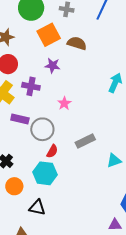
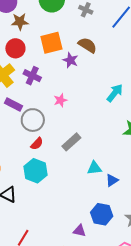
orange square: (49, 35) -> (51, 43), moved
purple star: (52, 66) -> (70, 60), moved
gray rectangle: (85, 141) -> (71, 142), turned -30
cyan hexagon: (45, 173) -> (36, 171), moved

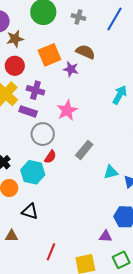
pink star: (60, 100) -> (67, 110), size x1.5
purple rectangle: (14, 105) -> (28, 111), moved
cyan hexagon: (36, 171) -> (33, 172), moved

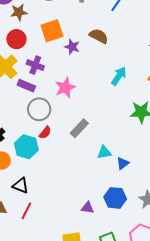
brown semicircle: (85, 52) -> (99, 36), moved
purple triangle: (106, 236) -> (88, 208), moved
red line: (51, 252) -> (26, 211), moved

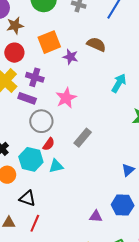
cyan triangle: (104, 152) -> (56, 166), moved

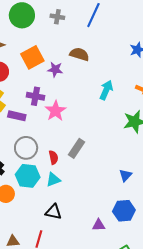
purple cross: (35, 77) -> (35, 96), moved
gray circle: (41, 121) -> (26, 148), moved
red semicircle: (49, 144) -> (53, 157), moved, turned -40
black triangle: (27, 198) -> (54, 212), moved

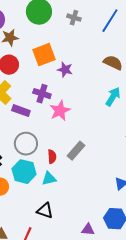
brown semicircle: (79, 54) -> (113, 63), moved

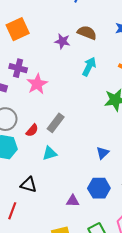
purple star: (65, 70) -> (62, 41), moved
red semicircle: (52, 157) -> (32, 130), turned 48
cyan triangle: (49, 179) -> (50, 153), moved

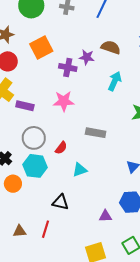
purple cross: (18, 68) -> (68, 67), moved
pink star: (37, 84) -> (64, 101), turned 30
gray rectangle: (56, 123) -> (96, 133), moved, turned 66

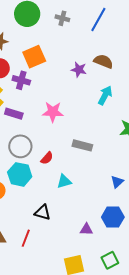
purple cross: (68, 67) -> (21, 80), moved

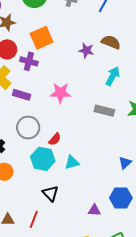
gray rectangle: (82, 145) -> (104, 111), moved
cyan hexagon: (20, 174) -> (43, 159), moved
black triangle: (43, 212) -> (51, 193), turned 30

